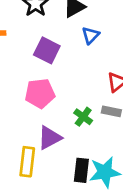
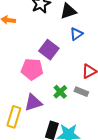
purple square: (47, 50) -> (49, 50), moved

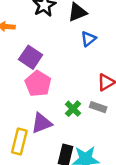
purple square: (49, 50) -> (31, 57), moved
pink pentagon: (32, 69) -> (38, 84), turned 30

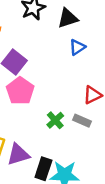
purple triangle: (41, 123) -> (18, 154), moved

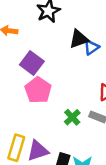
black triangle: (68, 18) -> (79, 39), moved

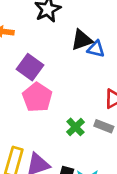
blue triangle: (91, 47) -> (96, 49), turned 49

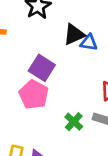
purple square: (30, 67) -> (42, 68), moved

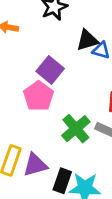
green cross: (74, 122) -> (76, 129), size x1.5

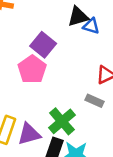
green cross: (76, 129) -> (62, 121), moved

